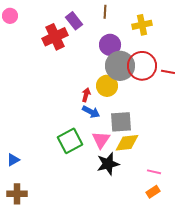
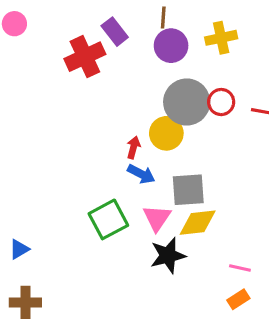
purple circle: (110, 45) -> (171, 46), moved
red circle: (142, 66) -> (221, 102), size x0.6

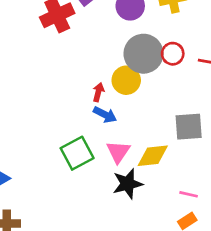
gray square: (188, 190) -> (189, 127), moved

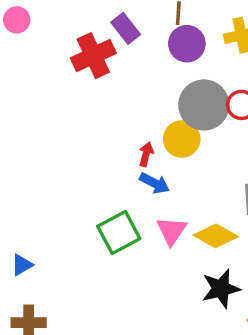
yellow diamond: (153, 156) -> (216, 236), turned 36
black star: (128, 184) -> (221, 289), moved

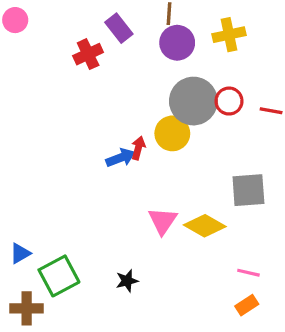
red cross: (93, 56) -> (88, 54), size x0.7
blue arrow: (155, 183) -> (120, 158), moved, turned -48
green square: (119, 233) -> (59, 276), moved
black star: (221, 289) -> (127, 281), moved, size x0.6

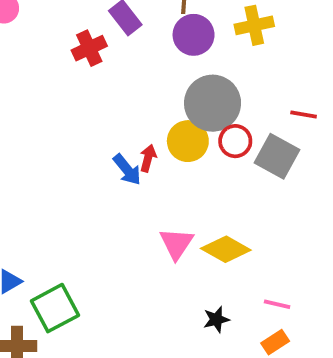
red circle: (229, 101) -> (235, 141), moved
blue arrow: (120, 158) -> (127, 170), turned 72
gray square: (248, 190) -> (277, 156), moved, turned 33
black star: (127, 281) -> (216, 319), moved

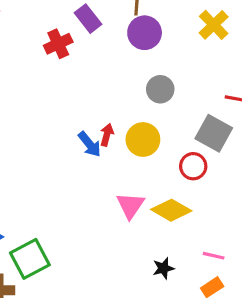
yellow cross: (254, 25) -> (214, 25), moved, turned -32
gray circle: (213, 103) -> (160, 89), size x0.6
yellow circle: (188, 141) -> (143, 140), moved
red circle: (235, 141) -> (193, 166), moved

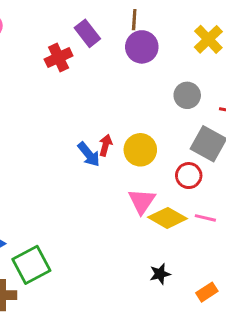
gray circle: (160, 89) -> (187, 95), moved
pink triangle: (130, 205) -> (142, 201), moved
pink line: (214, 256) -> (205, 218), moved

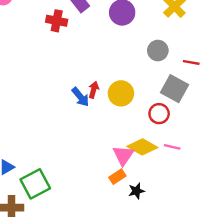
red cross: (59, 58) -> (57, 21), turned 36
pink triangle: (142, 201) -> (123, 155), moved
orange rectangle: (207, 292) -> (117, 177), moved

